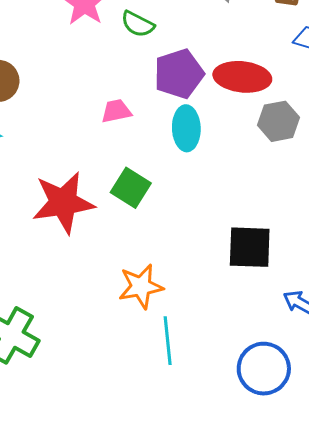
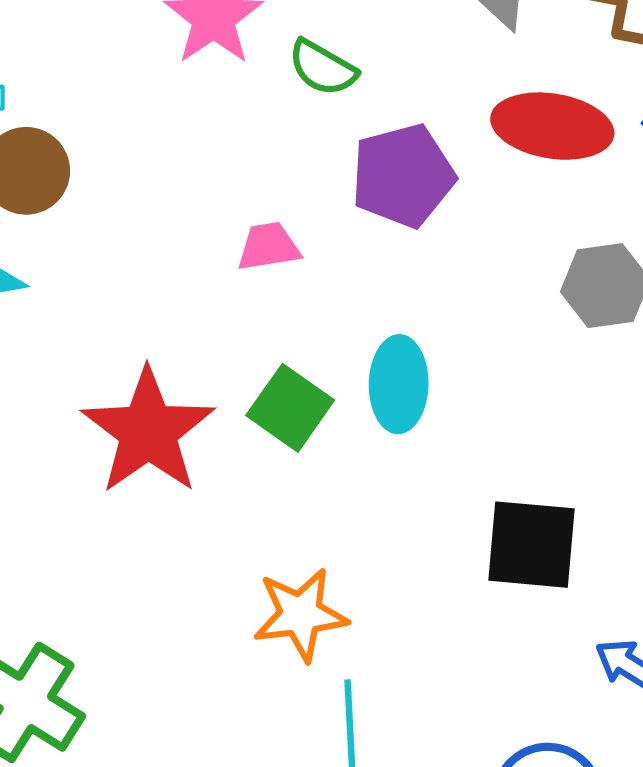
red ellipse: (242, 77) -> (552, 126), moved
cyan ellipse: (186, 128) -> (399, 384), moved
red star: (63, 203) -> (148, 431), turned -30

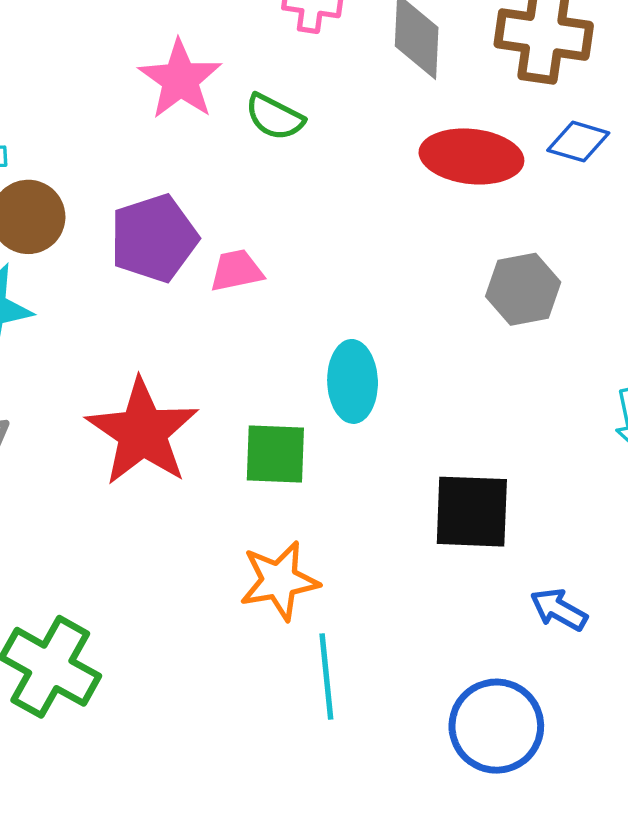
purple pentagon: (403, 176) -> (154, 238), moved
green square: (290, 408) -> (275, 454), moved, turned -30

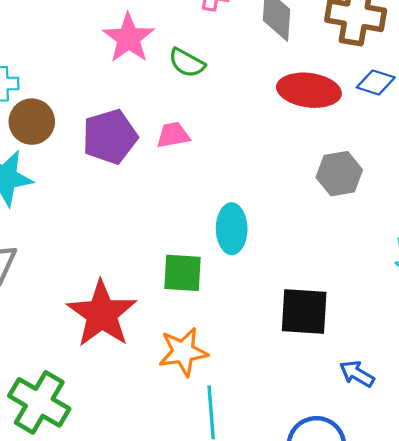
pink trapezoid: (237, 271) -> (173, 135), moved
red star: (142, 432) -> (102, 314), moved

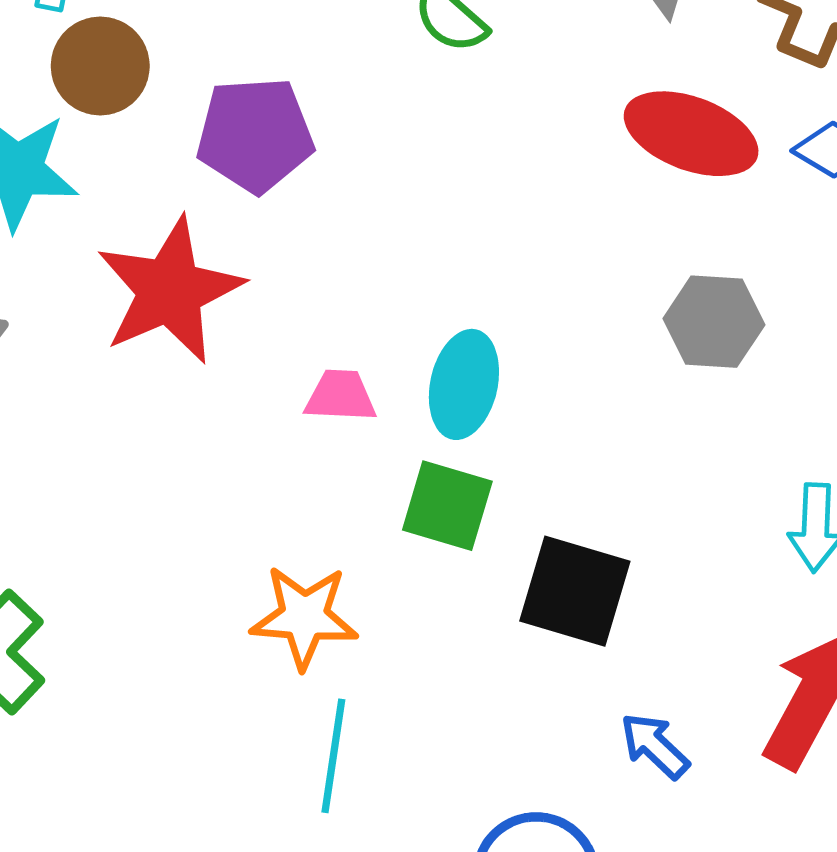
pink trapezoid: (173, 135) -> (341, 396), moved
green square: (183, 273) -> (447, 506), moved
red star: (102, 314) -> (170, 291), moved

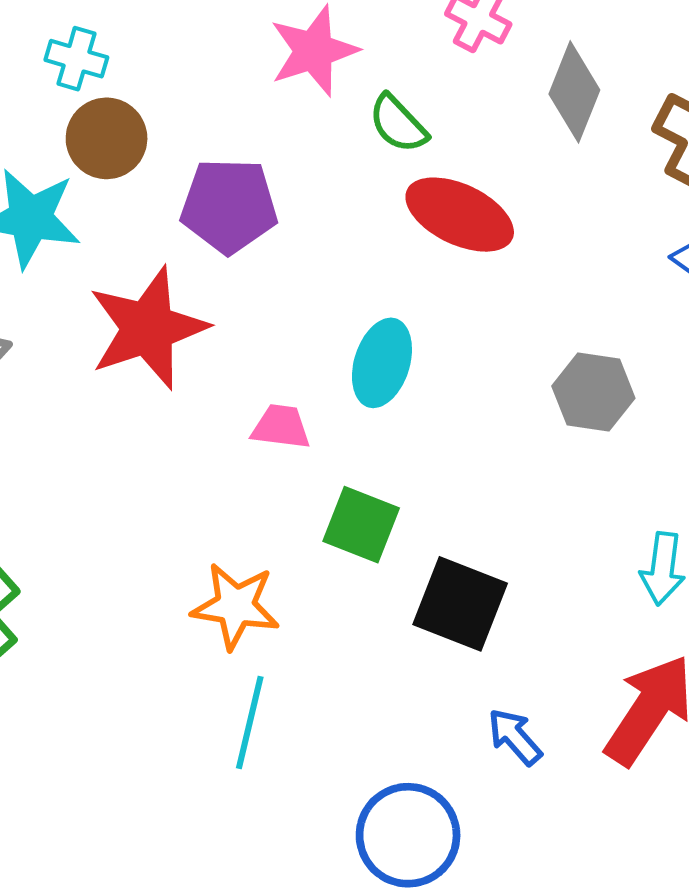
red ellipse: (691, 134) -> (460, 215), moved
cyan ellipse: (464, 384) -> (382, 363), moved

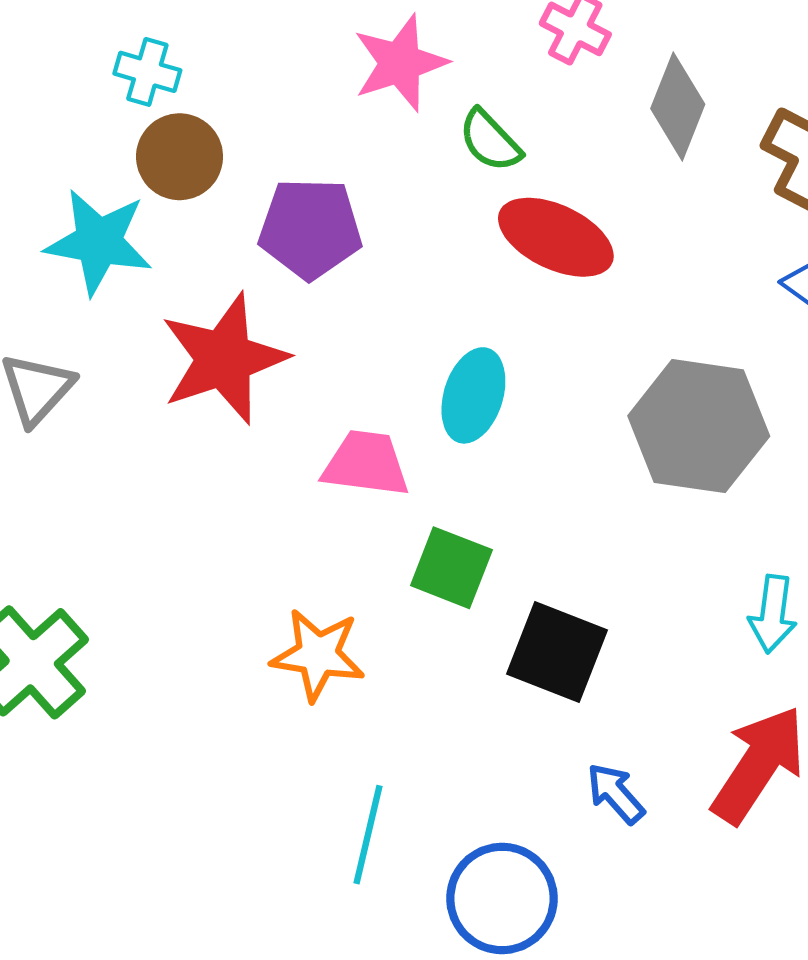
gray hexagon: (593, 392) -> (699, 426), size x1.6
pink trapezoid: (281, 427) -> (366, 464), size x1.4
cyan line: (250, 722) -> (368, 835), moved

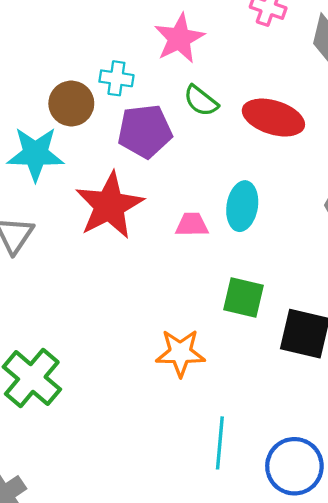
cyan cross: (147, 72) -> (116, 78), moved
green semicircle: (490, 141) -> (201, 101), moved
pink trapezoid: (366, 464) -> (192, 225), moved, size x0.7

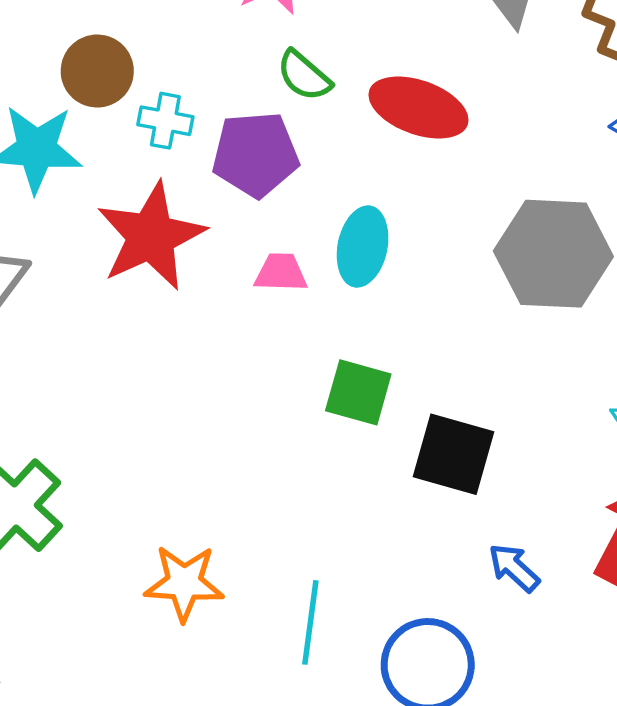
cyan cross: (116, 78) -> (165, 121), moved
purple pentagon: (145, 131) -> (255, 154), moved
orange star: (180, 353) -> (184, 583), moved

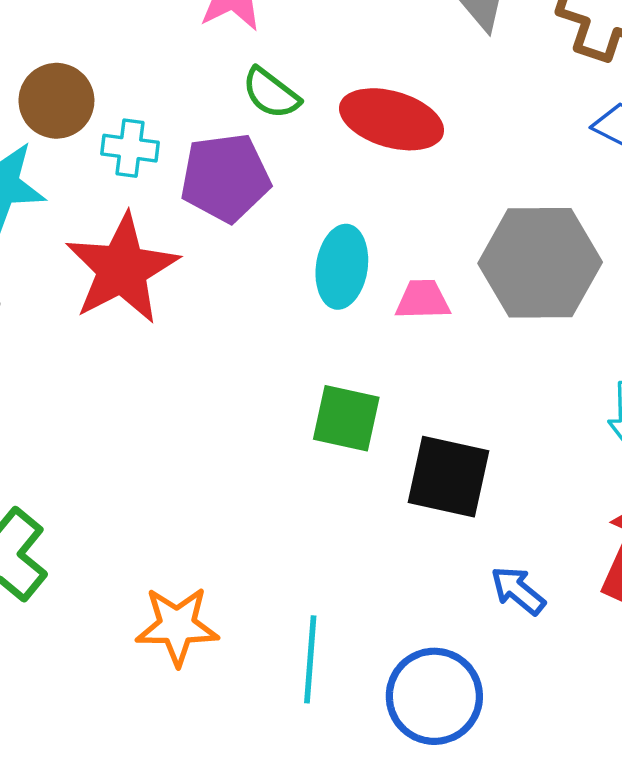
pink trapezoid: (281, 273) -> (423, 300), moved

